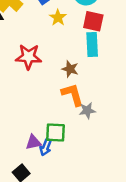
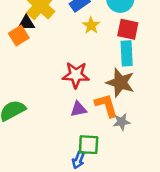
red star: (29, 57) -> (76, 75), moved
brown star: (70, 69) -> (120, 83), moved, size x1.6
purple triangle: (33, 142) -> (78, 109), moved

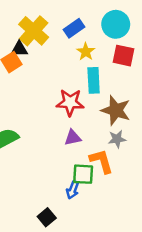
cyan rectangle: (127, 53) -> (94, 80), moved
orange L-shape: (106, 105) -> (101, 161), moved
gray star: (122, 122) -> (117, 139), moved

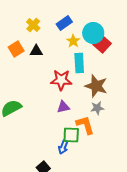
cyan circle: (116, 24) -> (93, 33), moved
yellow cross: (34, 31) -> (33, 25), size x0.6
black triangle: (19, 49) -> (36, 51), moved
red square: (124, 56) -> (102, 44), turned 30

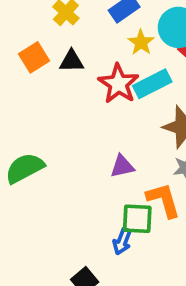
cyan rectangle: (79, 63) -> (152, 84), turned 66
red star: (61, 80) -> (118, 84), moved, turned 30

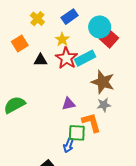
yellow star: (141, 42) -> (62, 39), moved
black triangle: (72, 61) -> (40, 60), moved

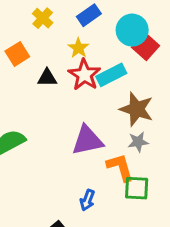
purple triangle: (68, 104) -> (87, 140), size x1.6
green square: (77, 133) -> (137, 188), moved

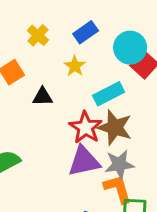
red star: (84, 75) -> (86, 128), moved
brown star: (137, 109) -> (115, 128), moved
gray star: (138, 142) -> (119, 164), moved, size x1.4

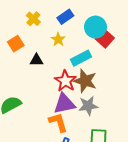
orange L-shape: (118, 189) -> (58, 122), moved

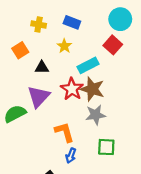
blue rectangle: (65, 17) -> (72, 22), turned 56
yellow cross: (33, 19) -> (39, 25), turned -32
cyan circle: (95, 27) -> (120, 19), moved
purple triangle: (64, 104) -> (39, 97), moved, turned -35

